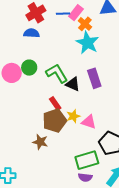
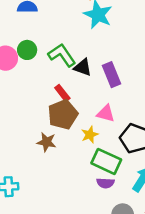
purple rectangle: (94, 78) -> (112, 75), moved
yellow star: (73, 116) -> (90, 135), moved
green rectangle: (87, 160) -> (106, 161), turned 45

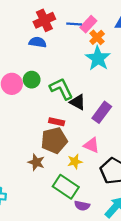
purple rectangle: (112, 75) -> (102, 112), turned 50
red rectangle: (62, 93) -> (57, 122), turned -48
green rectangle: (106, 161) -> (66, 187), moved

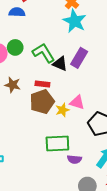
purple rectangle: (102, 112) -> (79, 58), moved
brown star: (36, 162) -> (13, 85), moved
yellow star: (75, 162) -> (62, 110), moved
green rectangle: (66, 187) -> (57, 143), turned -30

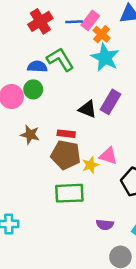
blue semicircle: (17, 12) -> (37, 67), moved
green L-shape: (44, 53) -> (60, 59), moved
brown pentagon: (42, 102) -> (66, 155), turned 30
green rectangle: (57, 143) -> (69, 193), moved

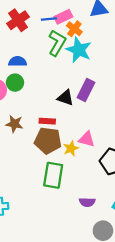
pink rectangle: (90, 20) -> (63, 17), turned 30
green L-shape: (60, 59) -> (57, 43), moved, turned 65
green rectangle: (69, 193) -> (53, 175), turned -75

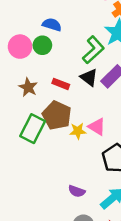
green L-shape: (57, 43) -> (93, 50), moved
red rectangle: (47, 121) -> (61, 84), moved
green rectangle: (53, 175) -> (33, 129), moved

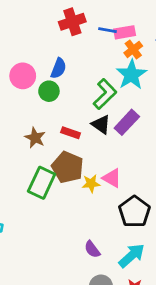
blue semicircle: (52, 25) -> (58, 68), turned 96
pink circle: (20, 47) -> (23, 76), moved
purple semicircle: (77, 191) -> (92, 249), turned 35

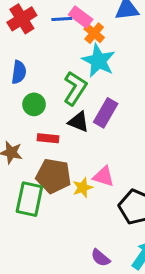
pink rectangle: (125, 32) -> (81, 17), turned 60
green circle: (49, 91) -> (34, 104), moved

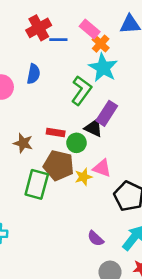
blue line: (62, 19) -> (58, 40), moved
green circle: (34, 104) -> (77, 143), moved
black triangle: (79, 122) -> (94, 128), moved

